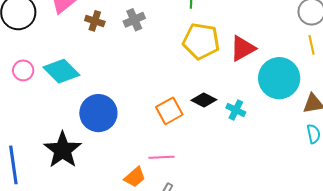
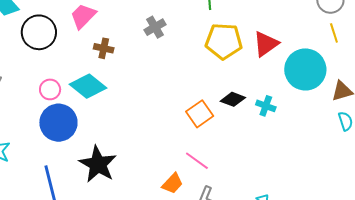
brown cross: (95, 21) -> (104, 48), moved
blue circle: (98, 113) -> (58, 123), moved
pink line: (161, 157) -> (197, 161), turned 45

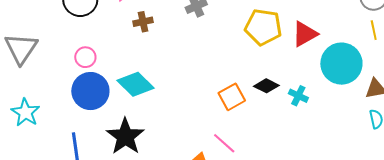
brown cross: (104, 48) -> (143, 22), turned -30
cyan diamond: (88, 86) -> (136, 84), moved

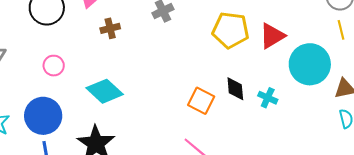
black diamond: (266, 86) -> (235, 89), turned 60
blue circle: (90, 91) -> (43, 116), moved
orange square: (232, 97) -> (201, 101), turned -32

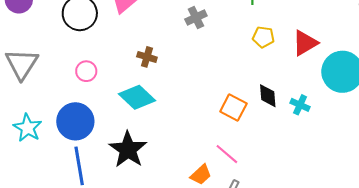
brown cross: (110, 28) -> (147, 57), moved, turned 30
yellow pentagon: (231, 30) -> (263, 37), size x0.6

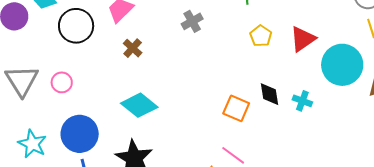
yellow pentagon: (263, 37) -> (261, 36), turned 30
brown cross: (147, 57) -> (133, 48), moved, turned 30
pink circle: (86, 71) -> (62, 82), moved

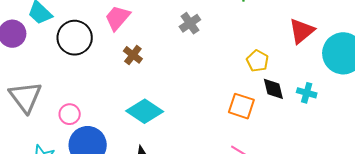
yellow pentagon: (261, 36) -> (258, 61), moved
pink circle: (62, 82) -> (70, 114), moved

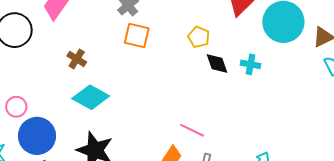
brown cross: (133, 55) -> (77, 59), moved
orange square: (241, 106) -> (137, 35), moved

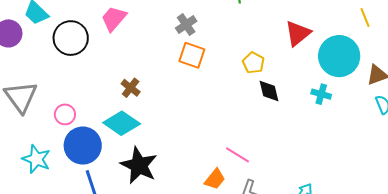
brown cross: (77, 59) -> (131, 88), moved
cyan cross: (251, 64) -> (321, 94), moved
cyan diamond: (91, 97) -> (122, 123), moved

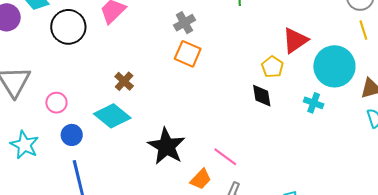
yellow pentagon: (253, 63) -> (272, 67), moved
blue circle: (83, 146) -> (72, 135), size x0.6
black star: (139, 165) -> (166, 146), moved

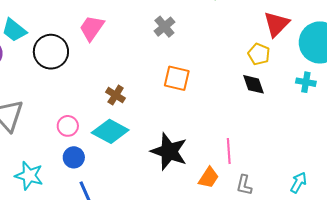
orange square: (188, 54) -> (177, 78), moved
pink circle: (56, 103) -> (68, 126), moved
pink line: (225, 157) -> (229, 151), turned 60

